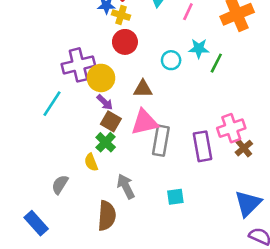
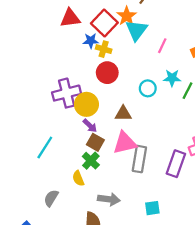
cyan line: (52, 104) -> (45, 147), moved
purple rectangle: (202, 146) -> (176, 164), turned 30
gray arrow: (126, 186) -> (109, 199), turned 125

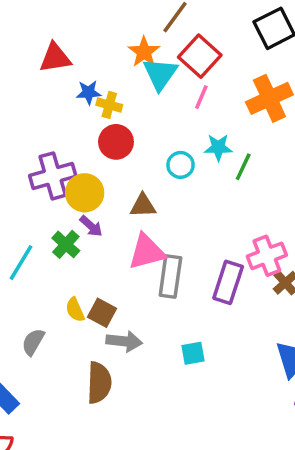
red square: (104, 23) -> (200, 56), moved
brown square: (95, 142) -> (102, 313), moved
green cross: (91, 161) -> (66, 244), moved

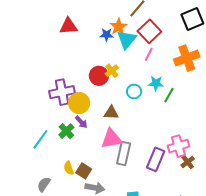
blue star: (89, 92) -> (107, 35), moved
yellow cross: (109, 105) -> (112, 71), moved, turned 32

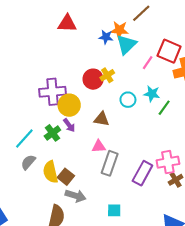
orange star: (118, 27) -> (119, 30), turned 30
red square: (149, 31) -> (169, 51), moved, turned -30
pink triangle: (111, 139) -> (99, 146), size x0.6
yellow semicircle: (69, 168) -> (50, 172), size x1.5
gray semicircle: (44, 184) -> (28, 162), moved

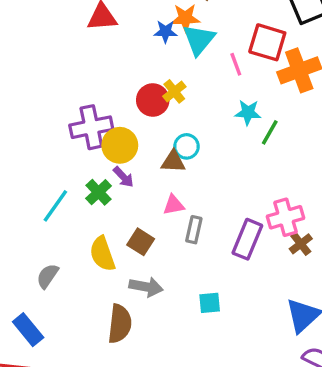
pink line: (148, 63) -> (236, 64), turned -48
cyan circle: (128, 100) -> (187, 146), moved
gray semicircle: (28, 162) -> (48, 276), moved
gray rectangle: (110, 163) -> (194, 230), size x0.7
brown square: (66, 177) -> (141, 242), moved

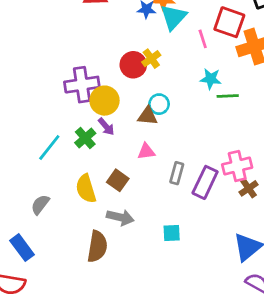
green line: (270, 132) -> (228, 96), turned 55
gray rectangle: (194, 230) -> (177, 173), moved

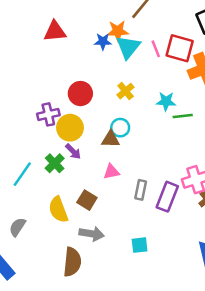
pink line: (203, 39) -> (156, 49), moved
yellow cross: (151, 59) -> (126, 91), moved
red circle: (133, 65) -> (80, 94), moved
purple cross: (82, 85) -> (48, 114), size x0.7

